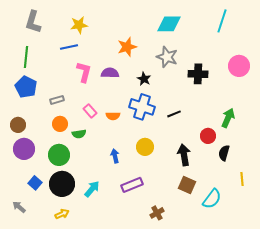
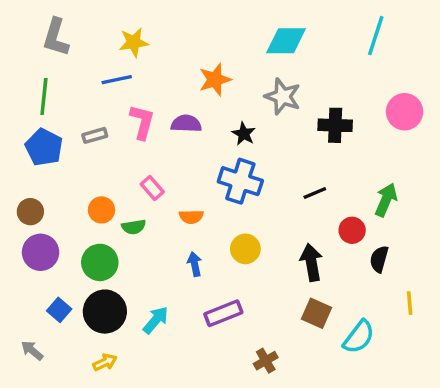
gray rectangle: (57, 100) -> (95, 135), moved
black line: (174, 114) -> (315, 193), moved
orange semicircle: (113, 116) -> (191, 217), moved

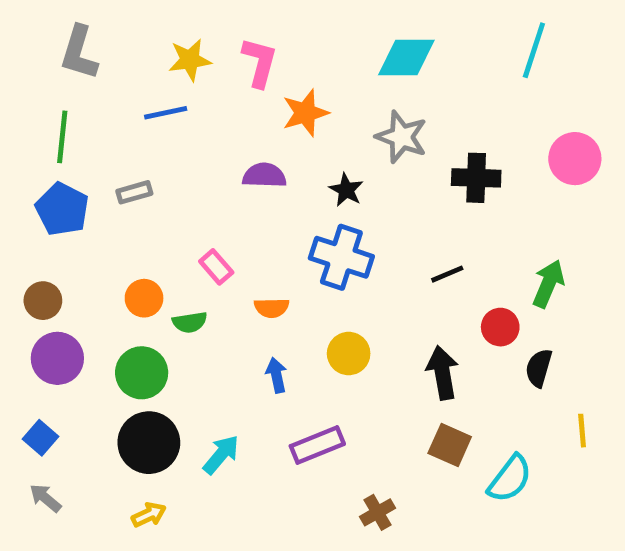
pink L-shape: (142, 122) -> (260, 62), moved
blue square: (59, 310) -> (41, 438), moved

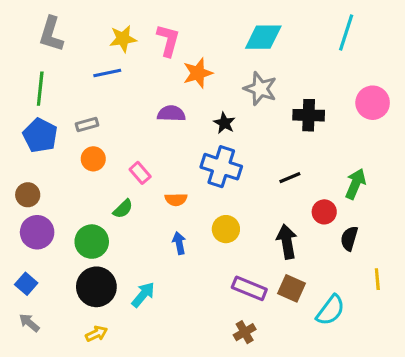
orange circle: (144, 298) -> (93, 159), moved
green semicircle: (190, 322) -> (123, 209), turned -35
purple rectangle: (317, 445) -> (249, 288), moved, turned 44

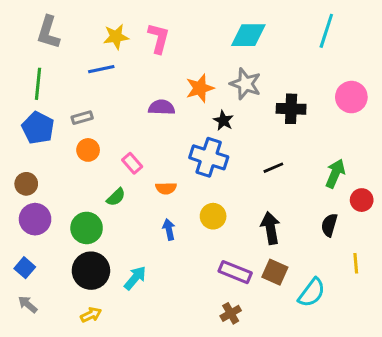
orange star: (198, 73) -> (200, 88), moved
black star: (224, 123) -> (223, 121), moved
red circle: (324, 212) -> (362, 200), moved

